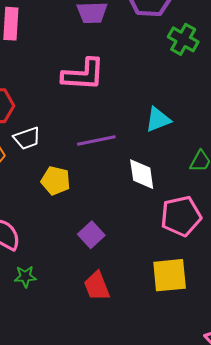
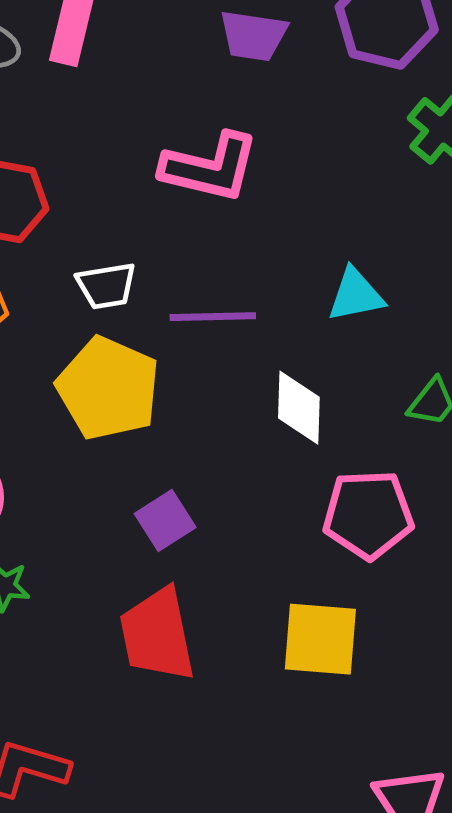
white trapezoid: (27, 138) -> (106, 286), moved
yellow pentagon: (56, 181) -> (108, 388), size x1.6
red trapezoid: (97, 286) -> (157, 635), size x1.4

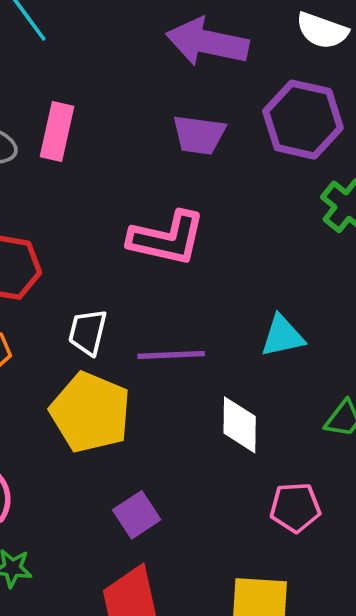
white trapezoid: (106, 286) -> (88, 332), turned 114
pink pentagon: (368, 515) -> (295, 507), size x0.7

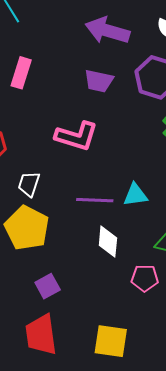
purple line: (171, 355) -> (95, 200), moved
pink pentagon: (295, 507) -> (145, 278), moved

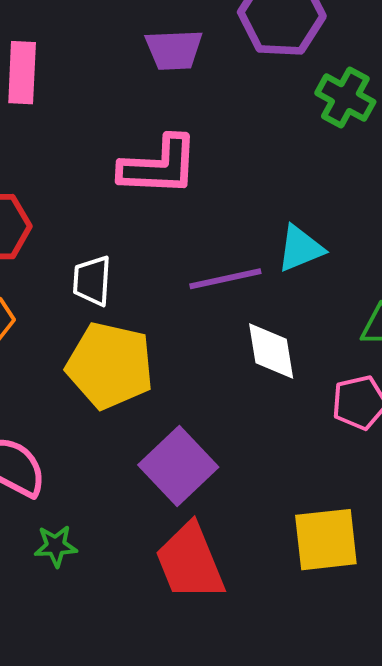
purple square: (48, 286) -> (178, 466), size x1.5

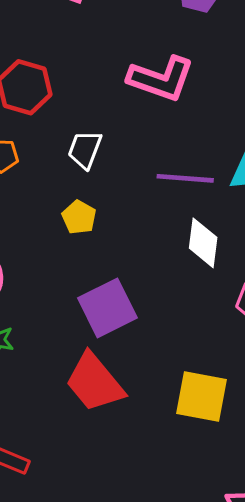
yellow pentagon: (110, 365) -> (79, 217), size x0.5
red trapezoid: (190, 562) -> (95, 382), turned -34

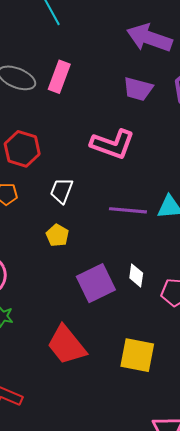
white diamond: (203, 243) -> (136, 276), moved, size x0.7
purple square: (107, 308) -> (96, 283), moved

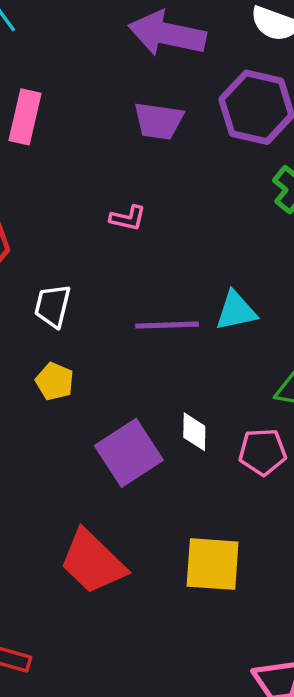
pink L-shape: (113, 144) -> (128, 218), size x0.5

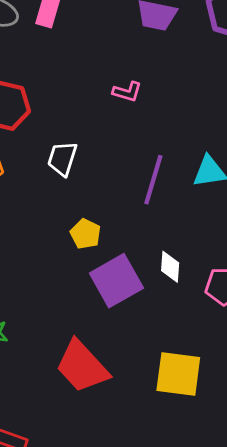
purple line: (167, 325) -> (153, 180), turned -75
yellow pentagon: (55, 381) -> (86, 234), moved

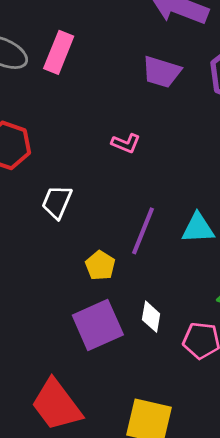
yellow pentagon: (86, 234) -> (100, 265), moved

